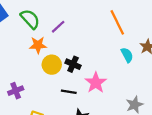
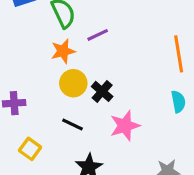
orange star: (38, 45) -> (63, 51), turned -30
black line: (69, 92) -> (72, 124), moved

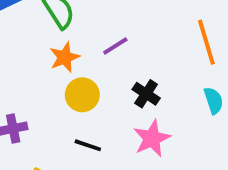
purple line: (98, 35) -> (115, 46), moved
black cross: (102, 91) -> (146, 94), moved

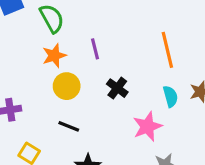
purple line: (115, 46) -> (95, 49), turned -75
pink star: (152, 138) -> (147, 127), moved

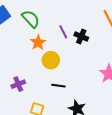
black cross: (117, 88) -> (81, 36), moved

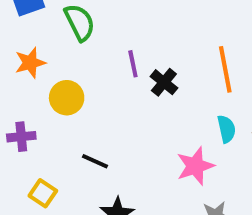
orange star: (38, 42) -> (30, 63), moved
yellow circle: (51, 60) -> (67, 98), moved

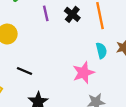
black cross: (164, 82) -> (72, 14), moved

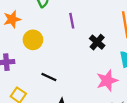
black cross: (72, 14) -> (97, 42), moved

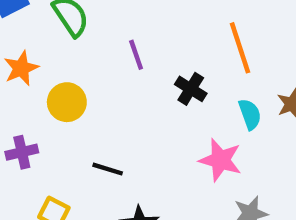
pink star: (107, 81) -> (220, 160), turned -30

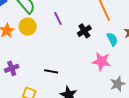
black cross: (191, 89) -> (84, 31), turned 32
yellow circle: (67, 102) -> (28, 27), moved

